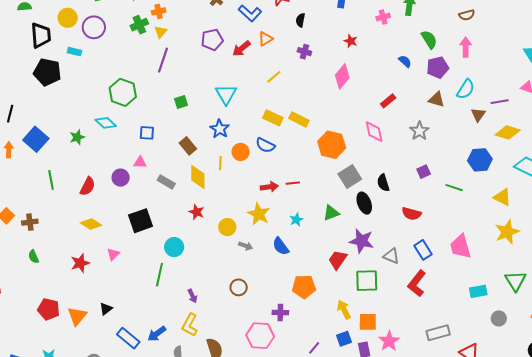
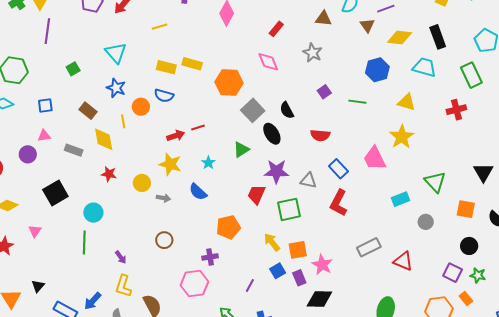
yellow line: (274, 77) -> (160, 27), turned 35
yellow star: (507, 232) -> (402, 137), moved

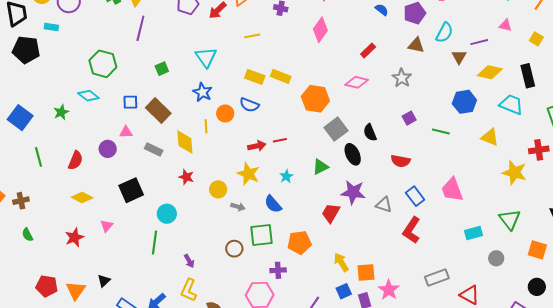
pink diamond: (268, 62) -> (357, 82), turned -60
brown rectangle: (88, 111) -> (158, 111), moved, size x1.4
yellow star: (402, 137) -> (514, 173), moved, turned -30
green square: (289, 209) -> (262, 235), moved

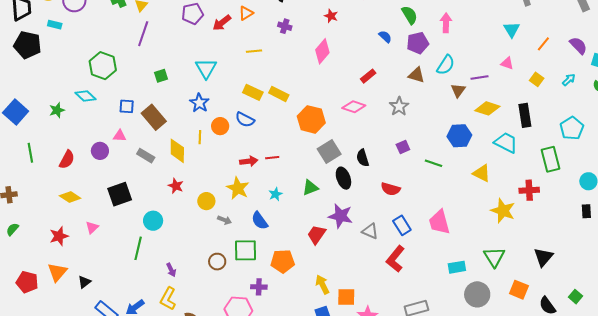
green semicircle: (27, 235) -> (12, 229), turned 64
gray circle: (496, 258) -> (477, 294), size x1.6
orange triangle: (76, 290) -> (57, 272), moved

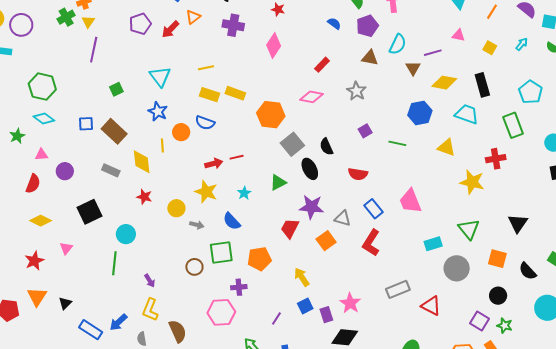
purple cross: (285, 26) -> (233, 25), size x1.5
yellow line: (254, 51) -> (206, 68), moved
green hexagon: (103, 66) -> (42, 87), moved
pink triangle: (120, 136) -> (42, 155), moved
orange square: (346, 297) -> (326, 241), moved, turned -30

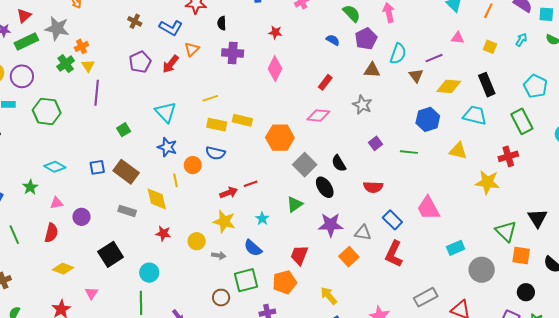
green hexagon: (42, 87) -> (47, 111), moved
red trapezoid: (290, 228) -> (299, 255), moved
green triangle: (469, 229) -> (506, 231), moved

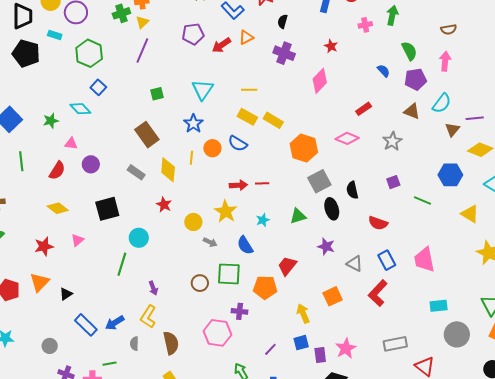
blue square: (97, 167) -> (98, 87), moved, turned 35
purple star: (331, 225) -> (326, 246), size x0.7
orange square: (349, 257) -> (333, 296), moved

